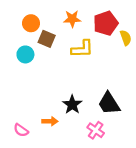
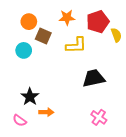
black trapezoid: (109, 103) -> (94, 78), moved, turned 110
black star: (72, 105) -> (30, 97), moved
pink cross: (96, 130) -> (99, 117), moved

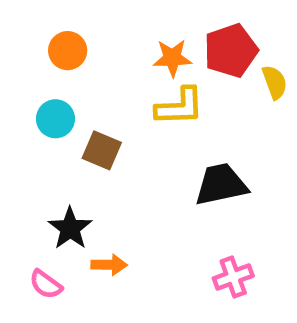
orange star: (67, 17) -> (172, 58), moved
brown square: (43, 36) -> (102, 150), moved
pink cross: (99, 117) -> (233, 277), turned 35

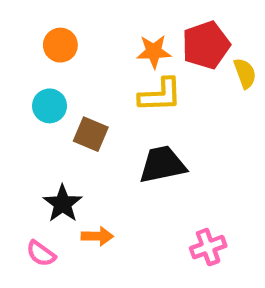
black trapezoid: (221, 185) -> (162, 165), moved

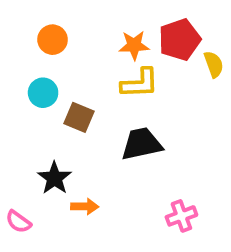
pink semicircle: (41, 254) -> (18, 222), moved

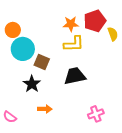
orange circle: (53, 40) -> (13, 30), moved
cyan circle: (43, 93) -> (23, 49), size x1.5
black star: (54, 178) -> (32, 84), moved

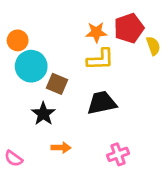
pink cross: (96, 114) -> (118, 154), moved

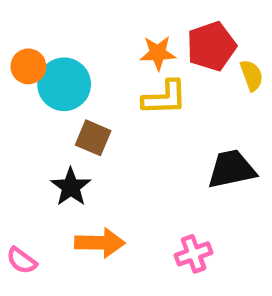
cyan circle: (31, 66) -> (64, 84), moved
black trapezoid: (102, 103) -> (232, 169), moved
orange arrow: (61, 148) -> (100, 243), size x1.5

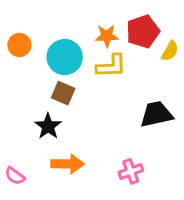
yellow semicircle: (252, 75) -> (170, 51), turned 50
cyan circle: (64, 84) -> (65, 57), moved

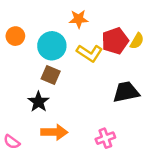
red pentagon: (143, 31) -> (115, 41), moved
orange star: (107, 36) -> (79, 19), moved
yellow L-shape: (111, 66) -> (90, 53), turned 35

